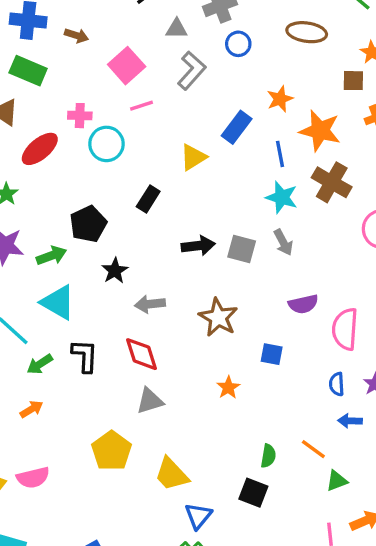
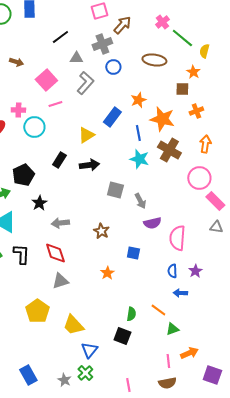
gray arrow: (283, 242) -> (140, 201), moved
black arrow: (198, 246) -> (89, 165), moved
brown star: (218, 317) -> (101, 231), size x0.7

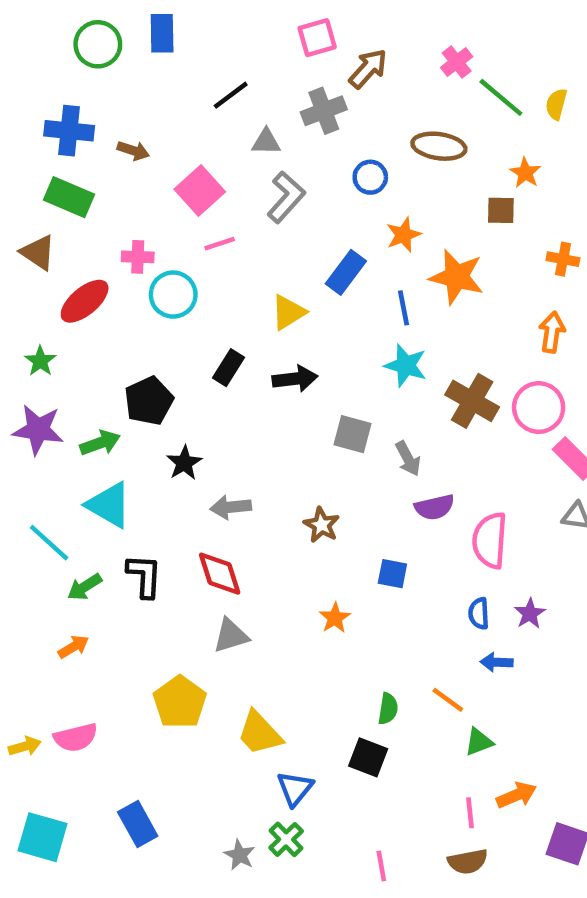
yellow semicircle: (204, 51) -> (556, 104), moved
blue circle: (113, 67) -> (370, 177), moved
orange cross: (196, 111) -> (563, 259), moved, turned 32
brown cross: (169, 150) -> (472, 401), moved
blue rectangle: (28, 375) -> (138, 824), moved

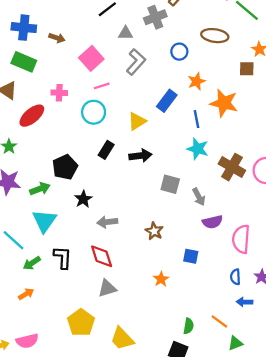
cyan circle: (173, 295) -> (94, 112), moved
cyan triangle: (109, 505) -> (44, 221), turned 35

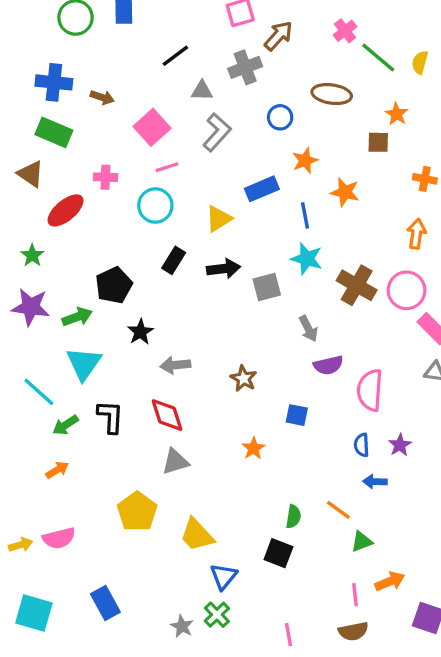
blue rectangle: (167, 101) -> (262, 189), turned 30
orange star: (224, 103) -> (345, 192), size x0.7
gray square: (170, 184) -> (267, 287), moved, turned -30

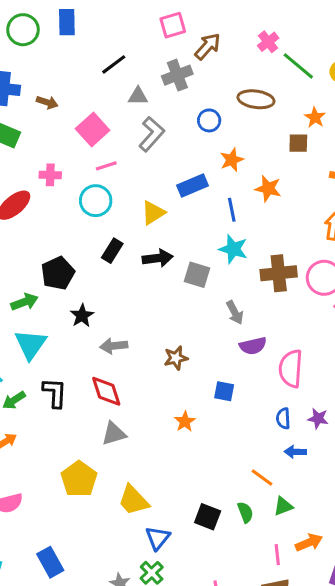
brown cross: (357, 285) -> (279, 273), turned -36
gray square: (267, 287) -> (197, 275), turned 32
brown star: (244, 378) -> (176, 358), turned 30
purple star: (400, 445) -> (318, 418), turned -30
green semicircle: (293, 517) -> (245, 512), moved, turned -30

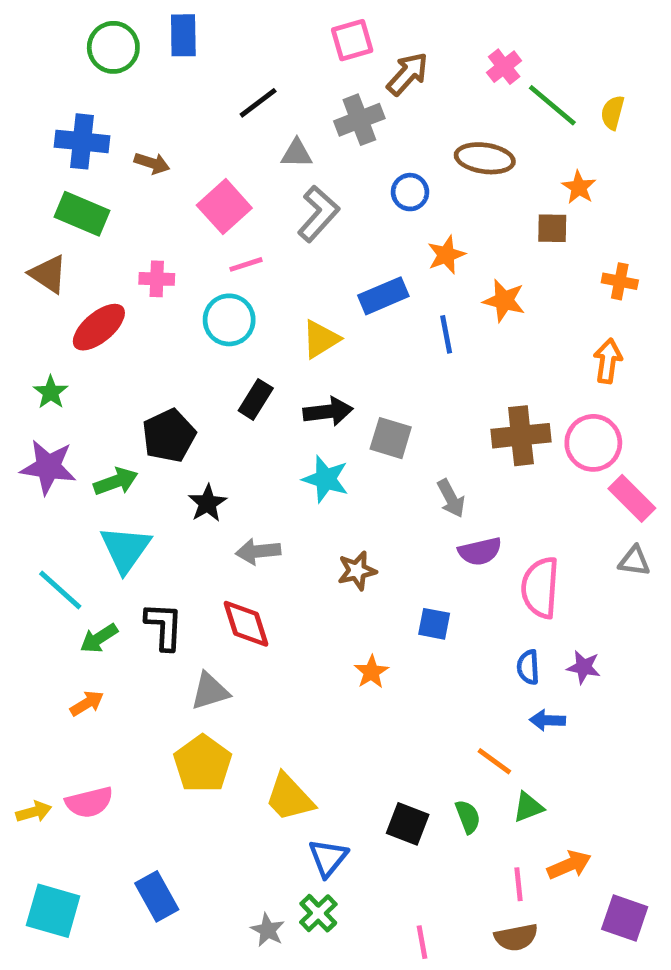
cyan star: (233, 249) -> (326, 479), moved
gray triangle: (114, 434) -> (210, 691), moved

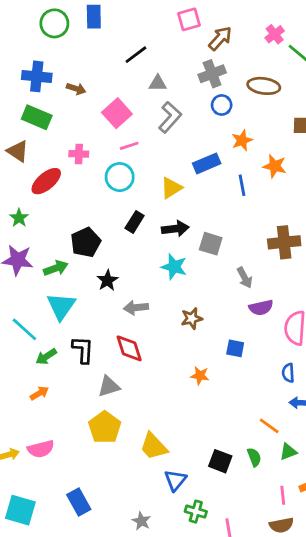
gray cross: (359, 120) -> (212, 74), moved
orange star: (371, 672) -> (200, 376), turned -30
green cross: (318, 913) -> (196, 512), moved, turned -30

